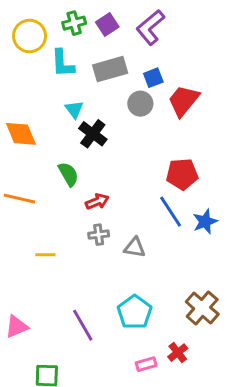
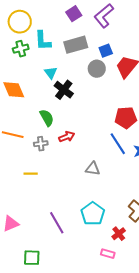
green cross: (74, 23) -> (21, 49), moved
gray cross: (99, 235) -> (41, 144), moved
red cross: (178, 353) -> (119, 234), moved
pink rectangle: (146, 364) -> (108, 254), moved, turned 32

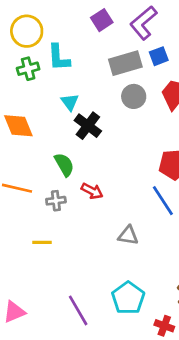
gray rectangle: (76, 45) -> (125, 63), moved
blue square: (106, 51) -> (159, 56), moved
red arrow: (67, 137) -> (92, 191), turned 49
red cross: (119, 234) -> (164, 326), turned -32

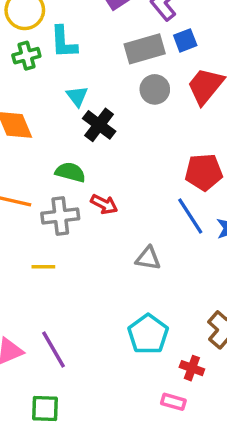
green semicircle: (64, 165) -> (70, 172), turned -45
gray cross: (56, 201) -> (60, 216), size x1.5
purple line: (78, 310) -> (53, 349), moved

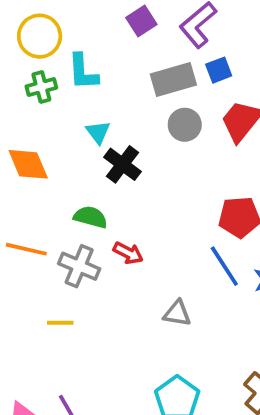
gray cross: (60, 216) -> (79, 266), turned 30

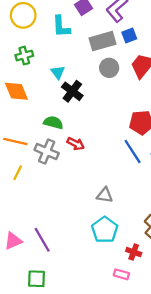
cyan L-shape: (83, 72) -> (61, 27), moved
green cross: (41, 87) -> (24, 56), moved
gray triangle: (177, 313) -> (105, 195), moved
yellow line: (60, 323) -> (18, 173), moved, turned -64

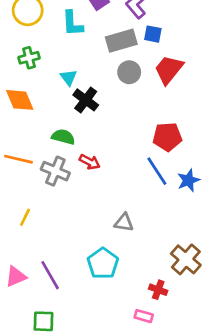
blue square: (129, 35) -> (153, 34), turned 32
yellow line: (18, 173) -> (25, 217), moved
cyan pentagon: (105, 230) -> (103, 263), moved

